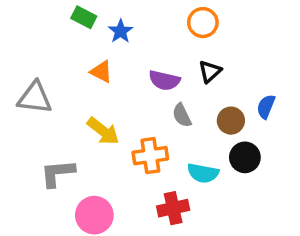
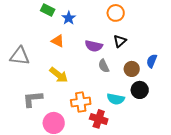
orange cross: (150, 156) -> (81, 102), moved
red cross: (173, 208) -> (99, 119), turned 30

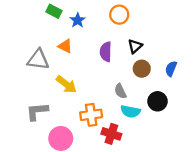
orange circle: (116, 13) -> (119, 15), moved
purple semicircle: (94, 46) -> (106, 52), turned 78
gray triangle: (20, 56) -> (38, 60), moved
gray semicircle: (104, 66) -> (120, 91), moved
brown circle: (132, 69) -> (142, 69), moved

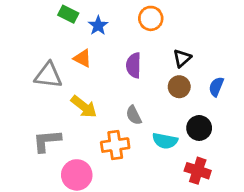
black triangle: (135, 46) -> (182, 58), moved
gray semicircle: (120, 91) -> (134, 115), moved
red cross: (111, 134) -> (198, 171), moved

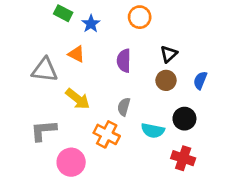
gray semicircle: (134, 115) -> (124, 107), turned 42
orange cross: (115, 145) -> (107, 134), turned 35

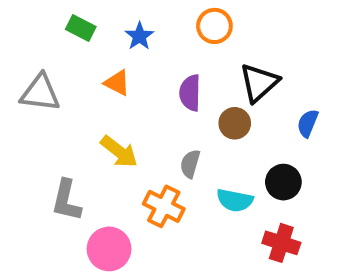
green rectangle: (63, 13) -> (81, 28), moved
black triangle: (169, 54) -> (259, 83), size x1.5
gray triangle: (45, 70) -> (40, 93), moved
brown circle: (166, 80) -> (235, 123), moved
gray L-shape: (43, 130) -> (66, 200), turned -72

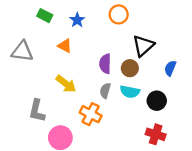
purple semicircle: (190, 93) -> (105, 64), moved
cyan semicircle: (235, 200) -> (130, 92), moved

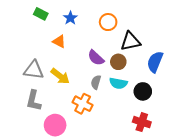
orange circle: (119, 14) -> (108, 22), moved
black triangle: (143, 46) -> (131, 41), turned 30
gray triangle: (22, 51) -> (34, 70), moved
purple semicircle: (105, 64) -> (96, 58), turned -48
blue semicircle: (170, 68) -> (155, 62), size x1.5

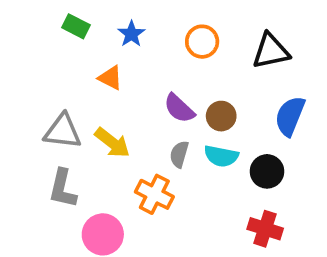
black triangle: (131, 41) -> (271, 51), moved

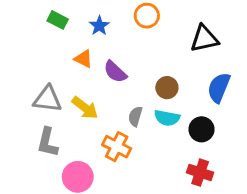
orange circle: (202, 42) -> (147, 16), moved
purple semicircle: (179, 108) -> (115, 72), moved

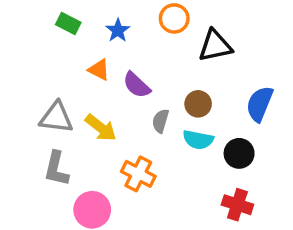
black triangle: (204, 39) -> (215, 46), moved
gray semicircle: (135, 116) -> (161, 121), moved

